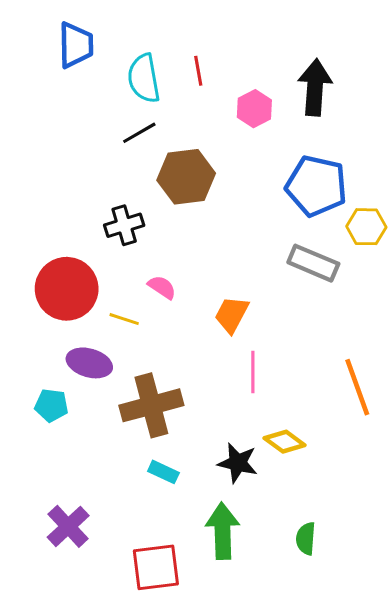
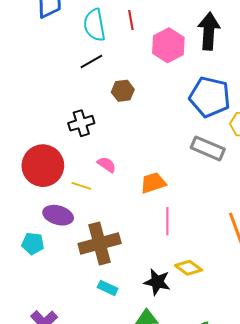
pink hexagon: (254, 109) -> (168, 45), size x1.4
brown hexagon: (186, 177) -> (123, 91), size x0.6
orange trapezoid: (232, 315) -> (153, 183), turned 44

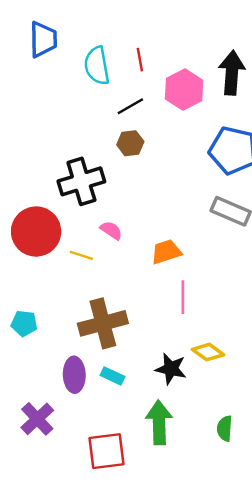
black line: (91, 61) -> (130, 106), moved
black cross: (81, 123) -> (81, 181), size x1.5
purple ellipse: (58, 215) -> (74, 375), moved, turned 72

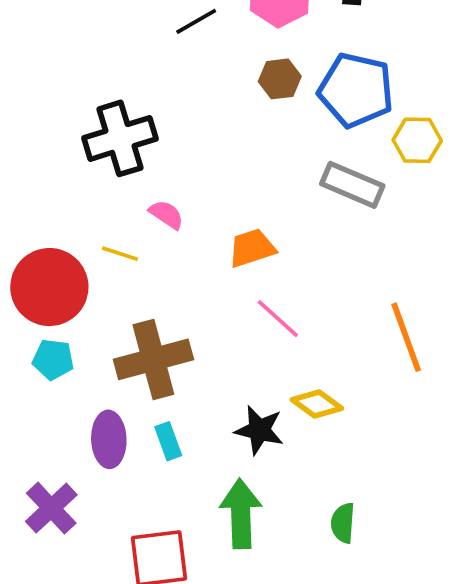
brown hexagon: (130, 143) -> (280, 79), moved
red circle: (36, 232) -> (49, 287), moved
pink line: (183, 297) -> (278, 319), turned -48
cyan pentagon: (24, 323) -> (53, 359), moved
cyan rectangle: (112, 376) -> (168, 441), turned 45

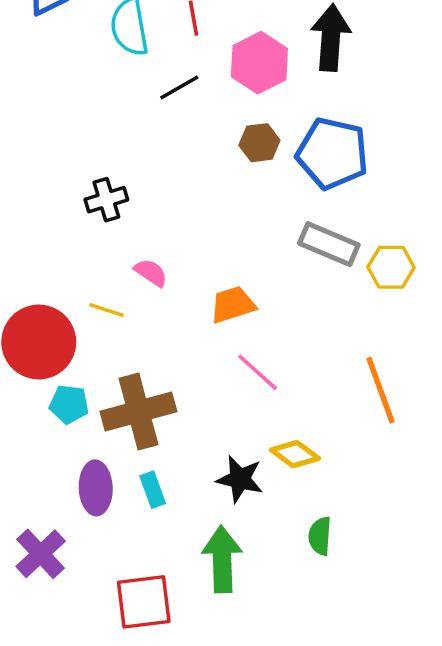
black cross: (120, 138) -> (106, 200), size x0.6
yellow hexagon: (417, 140) -> (391, 267), moved
cyan pentagon: (53, 359) -> (69, 404), moved
green semicircle: (343, 523) -> (320, 536), moved

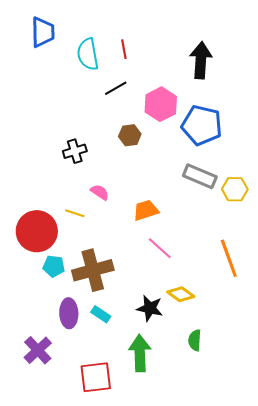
pink hexagon: (259, 63) -> (161, 104), moved
brown hexagon: (259, 143) -> (130, 135), moved
cyan rectangle: (153, 490) -> (101, 314), turned -36

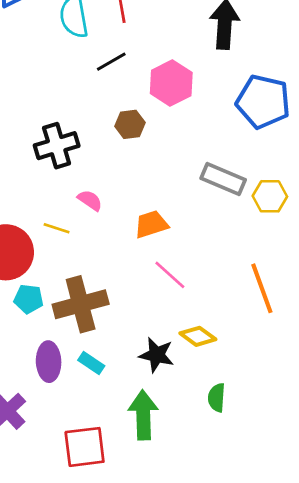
blue pentagon: (202, 125) -> (263, 102), moved
black cross: (75, 151) -> (57, 146), size x1.4

